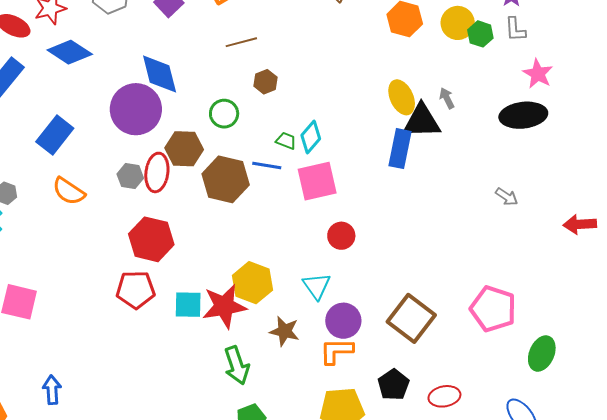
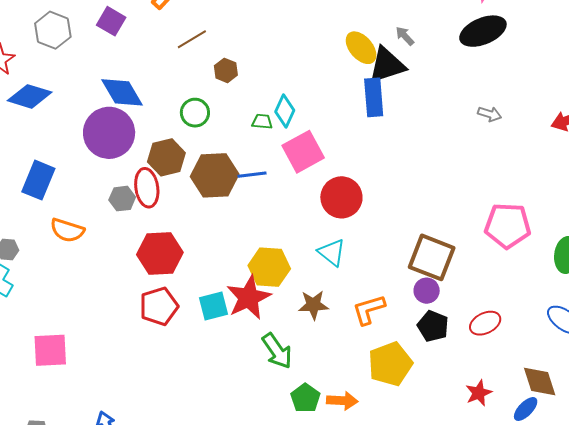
blue line: (267, 166) -> (252, 175), moved
red circle: (341, 236) -> (341, 197), size x1.5
purple circle: (343, 321) -> (427, 291), moved, size x0.7

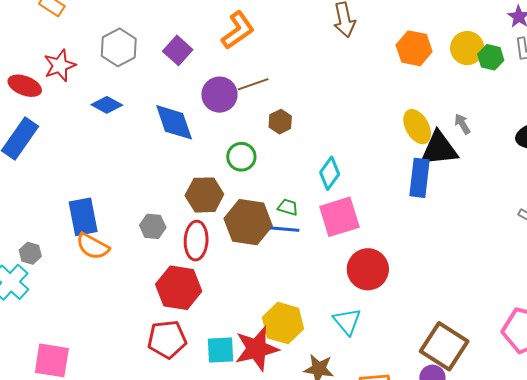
blue diamond: (30, 96) -> (107, 105), moved, size x0.7
green trapezoid: (262, 122) -> (288, 207), moved
purple circle: (109, 133) -> (219, 95), moved, size x0.7
blue rectangle: (38, 180) -> (83, 217), moved, turned -45
red ellipse: (147, 188) -> (196, 241), moved

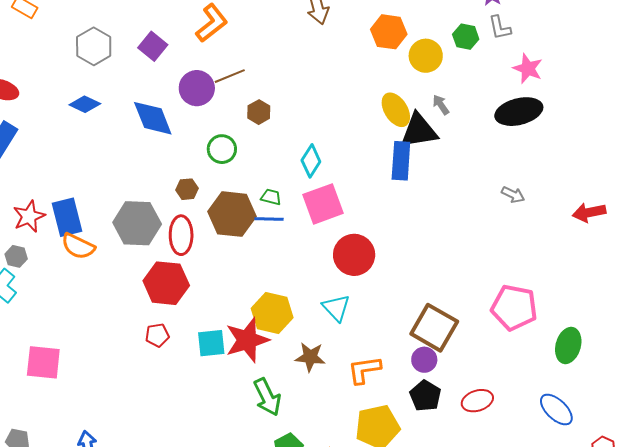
yellow circle: (467, 48) -> (426, 56), moved
red star: (60, 65) -> (29, 216), moved
brown hexagon: (204, 195) -> (187, 189), size x0.6
gray hexagon: (153, 226) -> (137, 223), size x1.8
red pentagon: (167, 339) -> (157, 335), size x0.6

